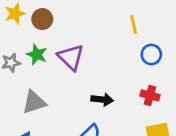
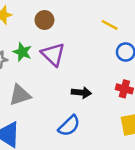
brown circle: (42, 19) -> (44, 20), moved
yellow line: (134, 25) -> (110, 25), turned -49

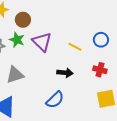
brown circle: (44, 20) -> (23, 20), moved
yellow line: (110, 25) -> (75, 47), moved

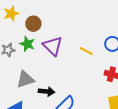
black arrow: (65, 73) -> (47, 92), moved

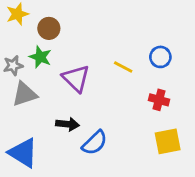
purple triangle: (53, 46) -> (76, 78), moved
gray triangle: (25, 79) -> (25, 94), moved

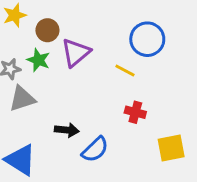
blue circle: (160, 57) -> (147, 39), moved, size x1.5
purple triangle: (76, 78) -> (76, 53), moved, turned 36
red cross: (159, 100) -> (135, 112), moved

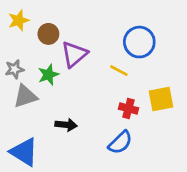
green star: (38, 60) -> (48, 75), moved, turned 30
yellow square: (171, 148) -> (161, 99), moved
blue semicircle: (95, 149) -> (120, 142), moved

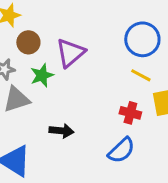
brown circle: (48, 34) -> (28, 42), moved
yellow line: (119, 71) -> (141, 75), moved

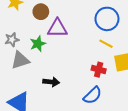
brown circle: (28, 42) -> (41, 12), moved
purple triangle: (70, 53) -> (57, 28), turned 40

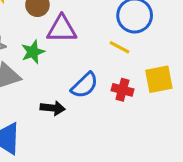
yellow line: (106, 44) -> (119, 47), moved
blue semicircle: (92, 95) -> (85, 85), moved

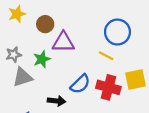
red cross: (122, 90) -> (108, 87), size x1.5

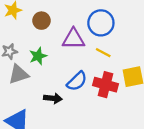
blue circle: (117, 32) -> (101, 23), moved
purple triangle: (63, 42) -> (73, 39), moved

